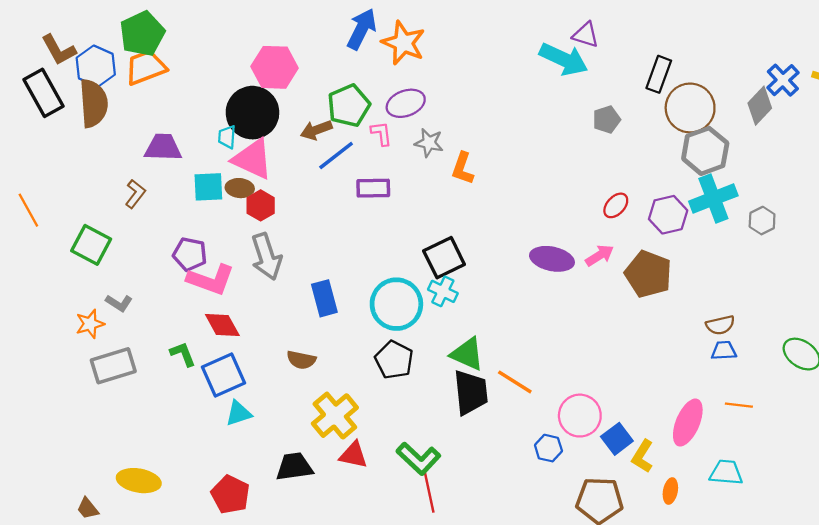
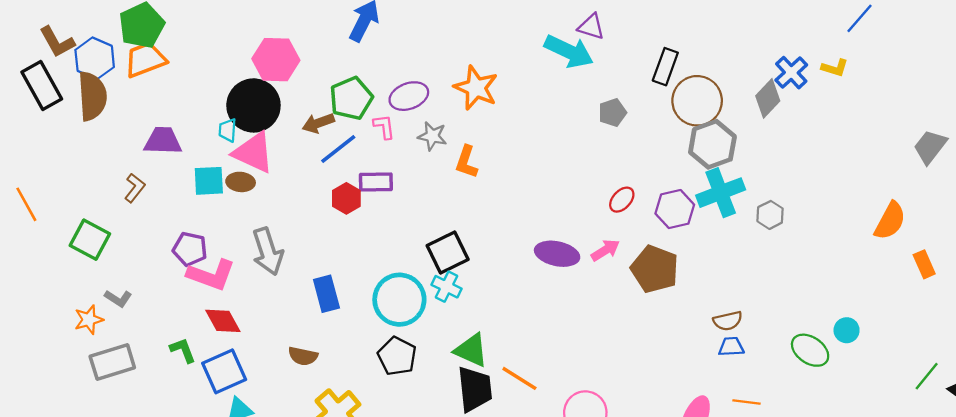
orange star: (403, 43) -> (476, 88), moved
red hexagon: (261, 205) -> (346, 198), moved

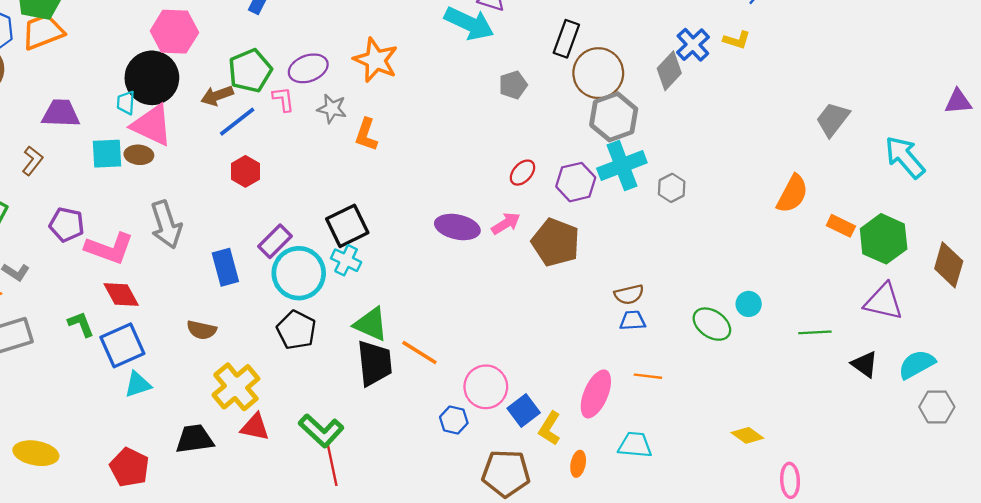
purple rectangle: (376, 182) -> (275, 241), moved, turned -44
purple pentagon: (190, 249) -> (67, 225), moved
orange rectangle: (924, 264) -> (841, 226), moved, turned -40
green line: (927, 376) -> (815, 332), moved, turned 48

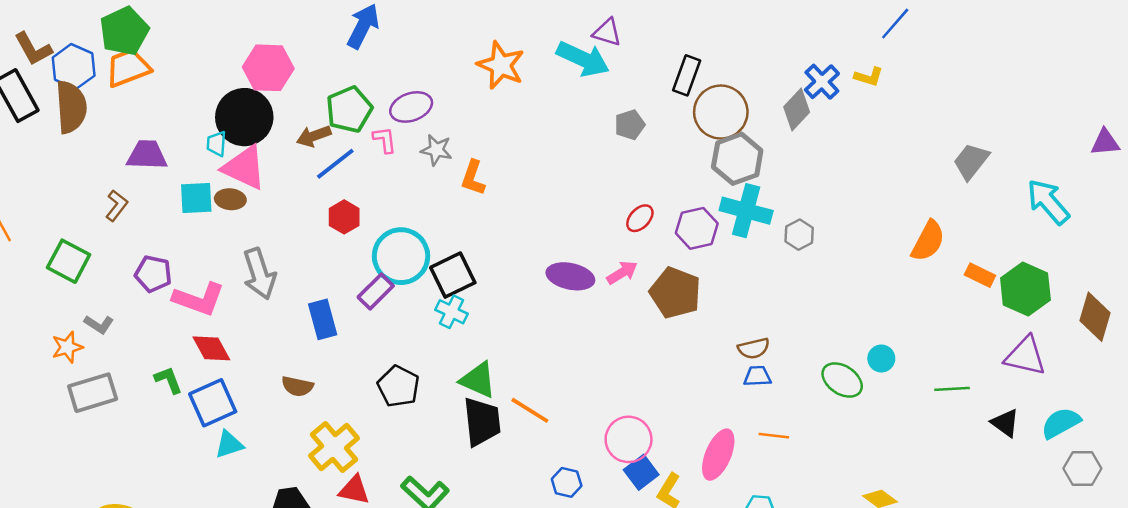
orange star: (376, 60) -> (501, 65), moved
cyan cross: (622, 165) -> (746, 211), turned 36
cyan circle: (299, 273) -> (401, 256), moved
pink circle: (486, 387) -> (629, 439), moved

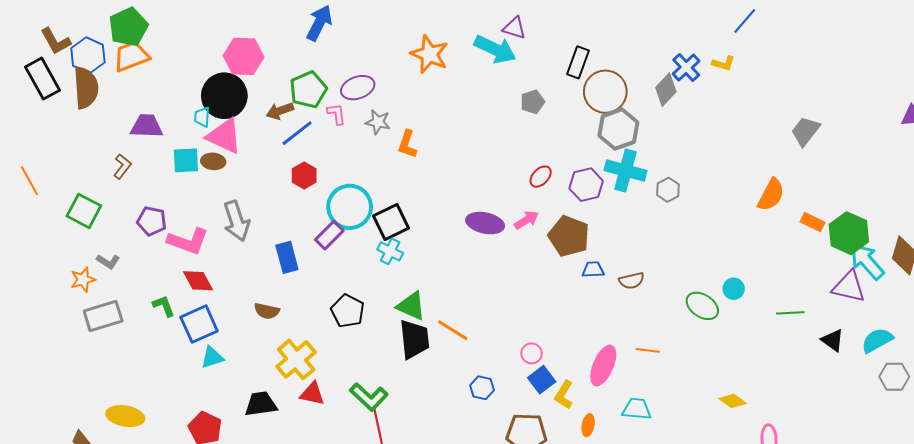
cyan arrow: (1048, 202) -> (867, 261), moved
blue trapezoid: (757, 376) -> (593, 270), moved
pink circle: (629, 439) -> (532, 353), size x0.6

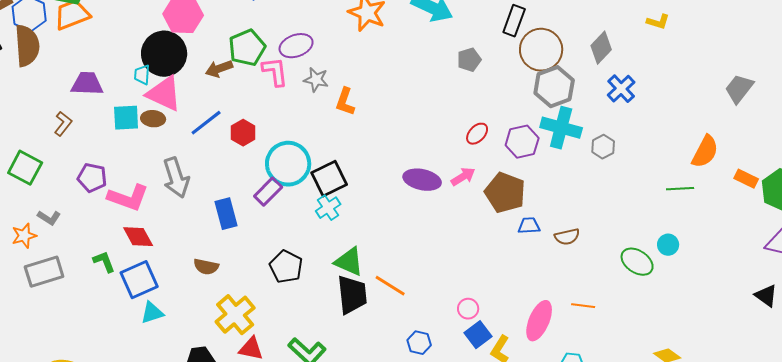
blue cross: (686, 67) -> (621, 89), moved
pink L-shape: (336, 114) -> (275, 72), size x1.4
blue line: (297, 133) -> (206, 123), moved
cyan cross: (390, 251) -> (328, 208), turned 30
green line: (790, 313) -> (680, 189), moved

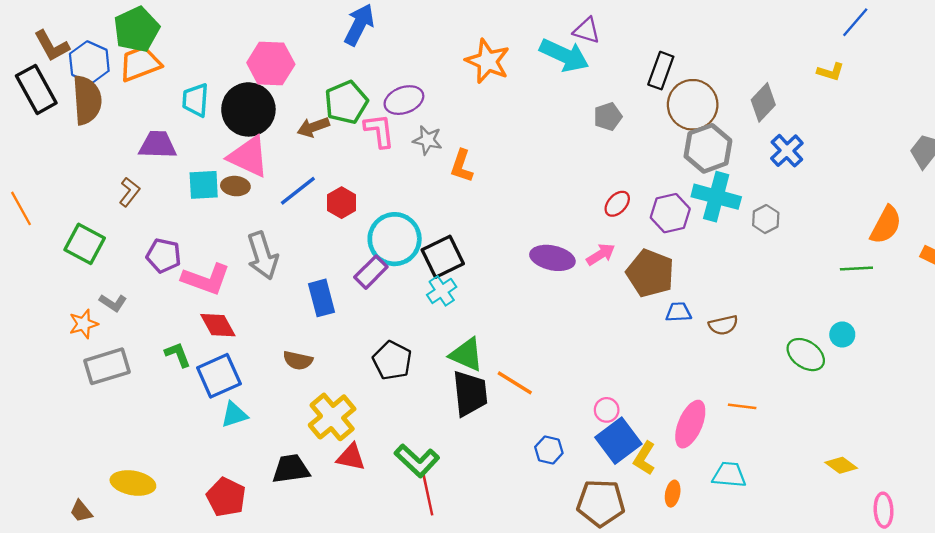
cyan trapezoid: (142, 75) -> (195, 100), moved, size x1.4
blue square: (478, 335) -> (618, 441), size x1.4

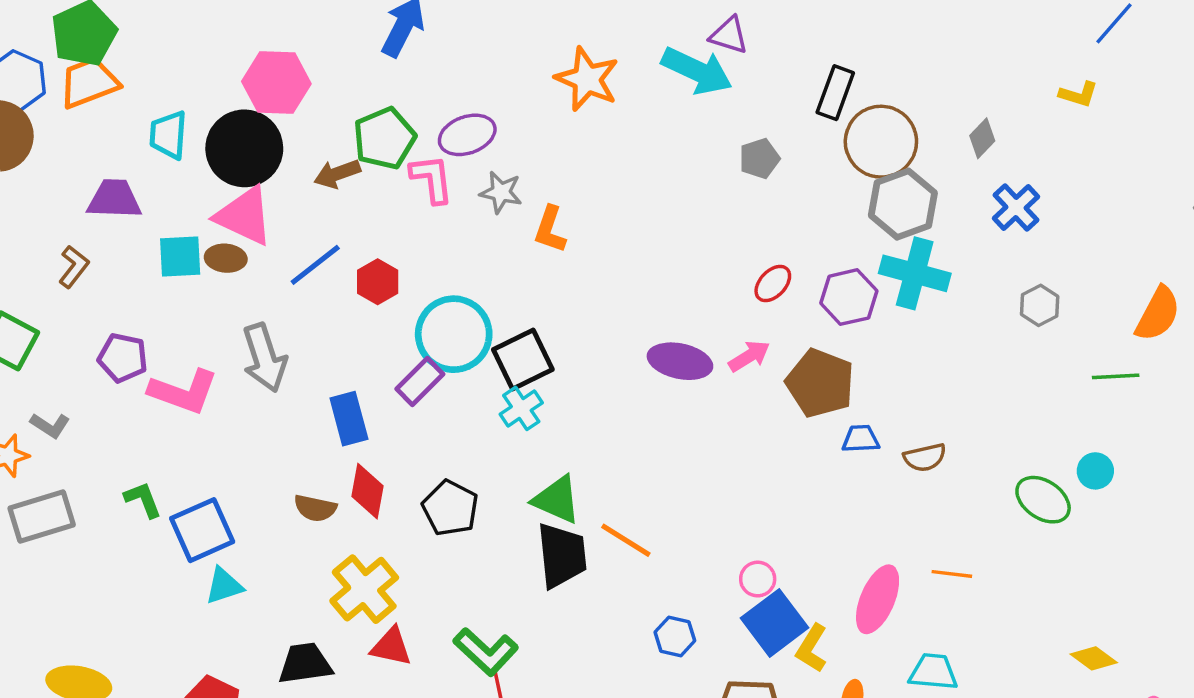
gray diamond: (763, 102) -> (982, 138), size x0.7
gray hexagon: (766, 219) -> (1040, 305), moved
red diamond: (218, 325) -> (368, 491), moved, turned 39

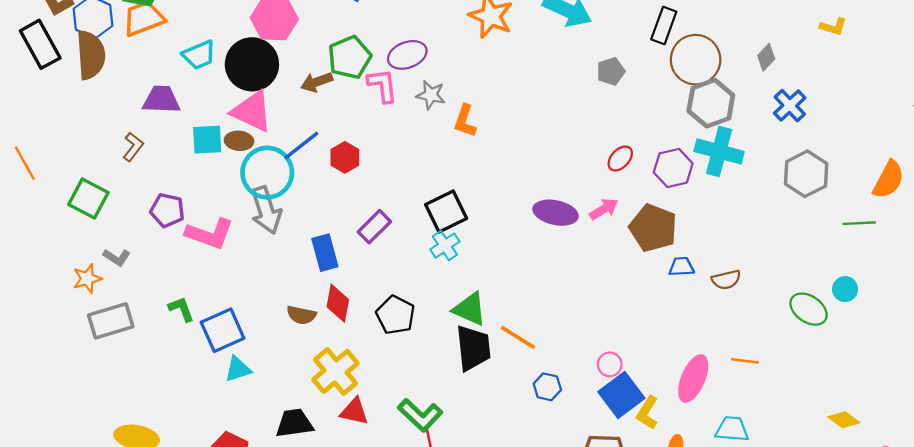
cyan trapezoid: (168, 135) -> (199, 55), turned -117
gray hexagon: (1040, 305) -> (806, 174), size x1.6
cyan circle: (454, 334) -> (267, 173), moved
blue hexagon: (675, 636) -> (547, 387), moved

